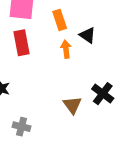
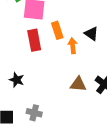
orange rectangle: (60, 20) -> (57, 30), moved
brown triangle: (72, 105) -> (78, 84), moved, turned -49

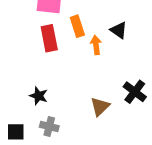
black star: (17, 80) -> (39, 96), moved
brown triangle: (78, 84) -> (100, 106), moved, turned -49

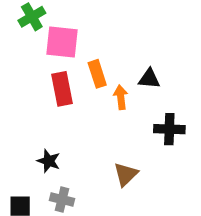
black triangle: (119, 30) -> (149, 79), turned -30
black cross: (135, 92) -> (169, 129), moved, turned -35

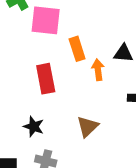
red rectangle: (62, 89) -> (46, 79), moved
brown triangle: (126, 174) -> (88, 127), moved

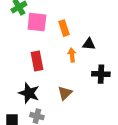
orange rectangle: (77, 49) -> (64, 28), moved
black star: (34, 127) -> (29, 93), size x1.5

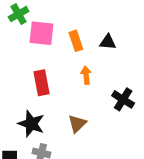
black triangle: (89, 44) -> (108, 42), moved
black cross: (101, 74) -> (123, 99), turned 30

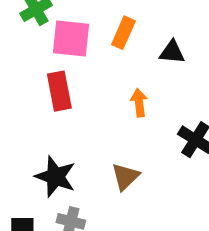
orange rectangle: (76, 41) -> (123, 33), moved, turned 42
red rectangle: (41, 83) -> (59, 91), moved

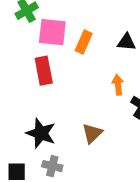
orange rectangle: (123, 33) -> (84, 42), moved
orange arrow: (139, 103) -> (118, 85), moved

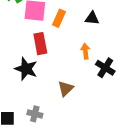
red rectangle: (44, 71) -> (40, 44), moved
black star: (41, 133) -> (26, 69), moved

